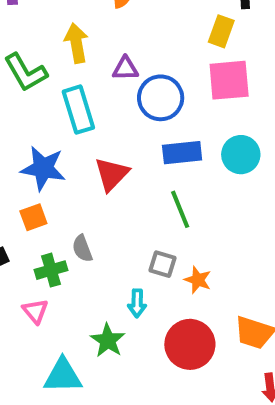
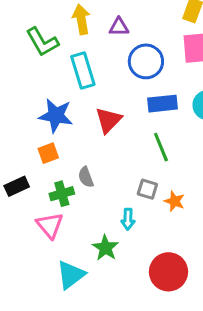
purple triangle: (125, 68) -> (119, 27), moved
pink triangle: (35, 311) -> (50, 225), size x1.4
red circle: (190, 344) -> (168, 272), moved
cyan triangle: (63, 376) -> (71, 275), turned -36

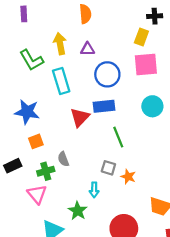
blue rectangle: (162, 104) -> (104, 106), moved
blue star: (56, 116) -> (27, 112), moved

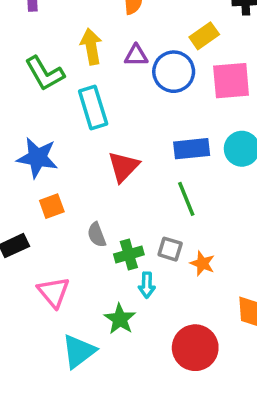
yellow rectangle: (141, 37) -> (204, 36), moved, turned 35
blue circle: (107, 74) -> (174, 72), moved
blue rectangle: (104, 106) -> (192, 149), moved
green cross: (46, 171) -> (129, 254), moved

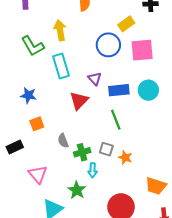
purple triangle: (136, 56) -> (95, 79), moved, turned 48
blue star: (37, 158) -> (28, 95), size x0.7

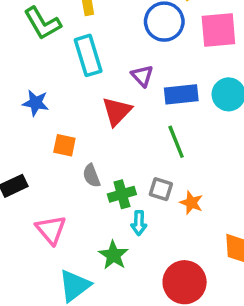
orange square: (37, 124) -> (64, 145), moved, turned 32

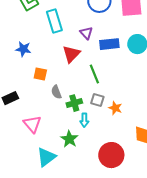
green line: (176, 142) -> (94, 74), moved

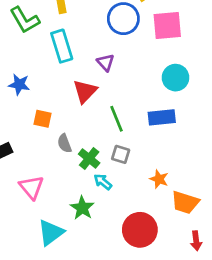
blue rectangle: (109, 44) -> (162, 117), moved
green cross: (74, 103) -> (89, 159), turned -35
orange star: (115, 108) -> (159, 179), moved
cyan arrow: (84, 120) -> (103, 182), turned 128

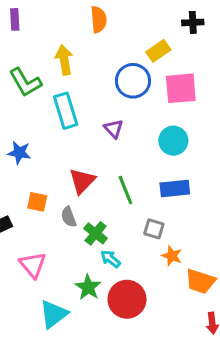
cyan circle: (176, 78) -> (173, 141), moved
red triangle: (85, 91) -> (82, 181), moved
orange square: (42, 119) -> (37, 202), moved
gray square: (121, 154) -> (154, 229), moved
red circle: (140, 230) -> (127, 299), moved

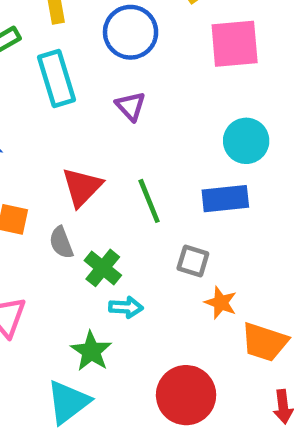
blue circle: (133, 81) -> (131, 32), moved
cyan circle: (173, 141) -> (246, 141), moved
cyan arrow: (111, 259) -> (126, 307), turned 144
red circle: (127, 299) -> (186, 395), moved
cyan triangle: (54, 314) -> (68, 402), moved

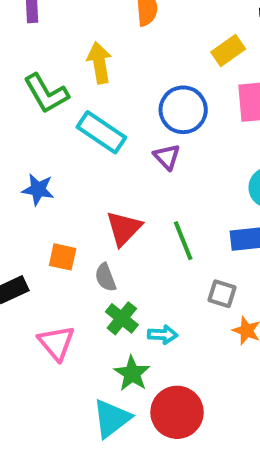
blue circle: (131, 32) -> (183, 110), moved
cyan rectangle: (57, 78) -> (101, 132), turned -39
green cross: (103, 268) -> (122, 318), moved
red circle: (186, 395) -> (177, 412), moved

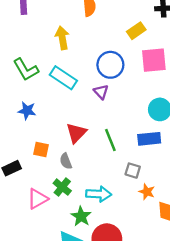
green L-shape: (46, 93) -> (26, 70), moved
green cross: (122, 318) -> (62, 187), moved
cyan arrow: (163, 335) -> (99, 194), size x1.5
pink triangle: (56, 343) -> (38, 199), turned 40

